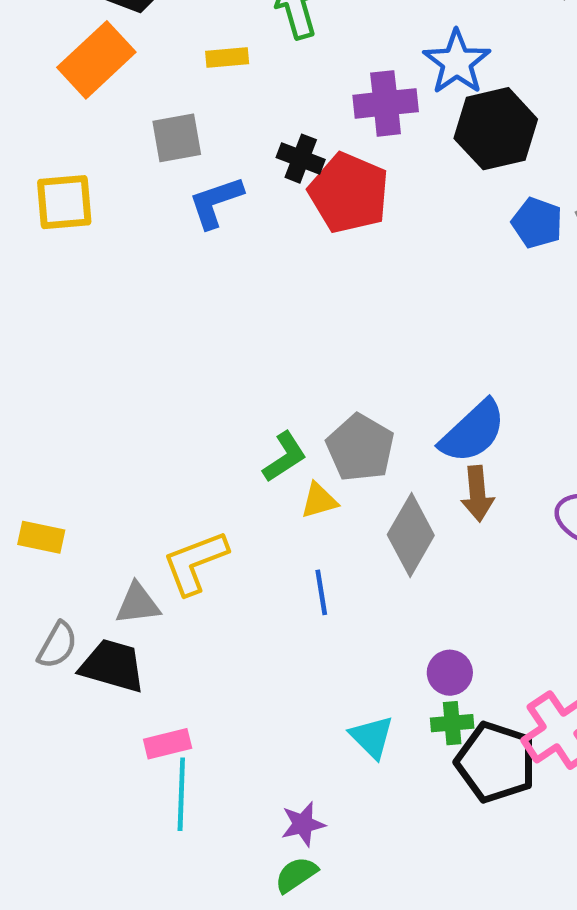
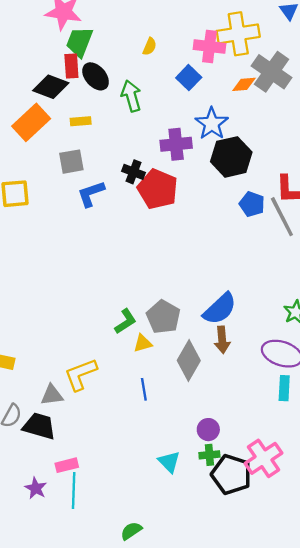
yellow rectangle: (227, 58) -> (81, 121), moved
purple star: (303, 824) -> (36, 488), moved, turned -30

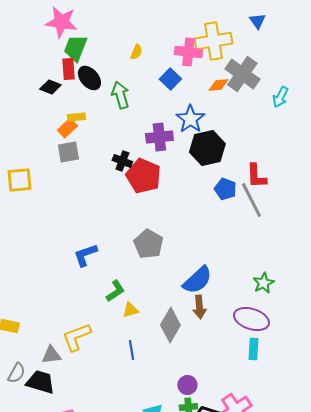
black diamond: (51, 87) -> (50, 87), size x0.7
orange rectangle: (31, 122) -> (67, 128), moved, size x0.6
blue L-shape: (91, 194) -> (85, 255), moved
gray pentagon: (163, 317) -> (148, 244), moved

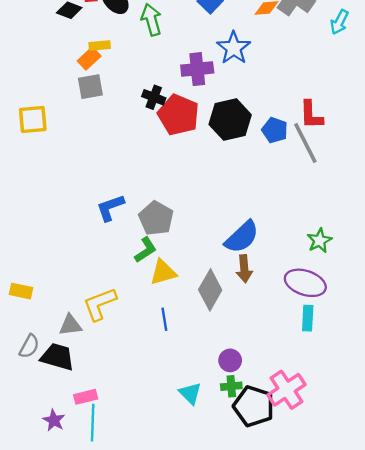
black hexagon: (207, 148) -> (230, 120), moved
gray pentagon: (148, 244) -> (156, 218), moved
yellow triangle: (130, 310) -> (163, 272), size x1.4

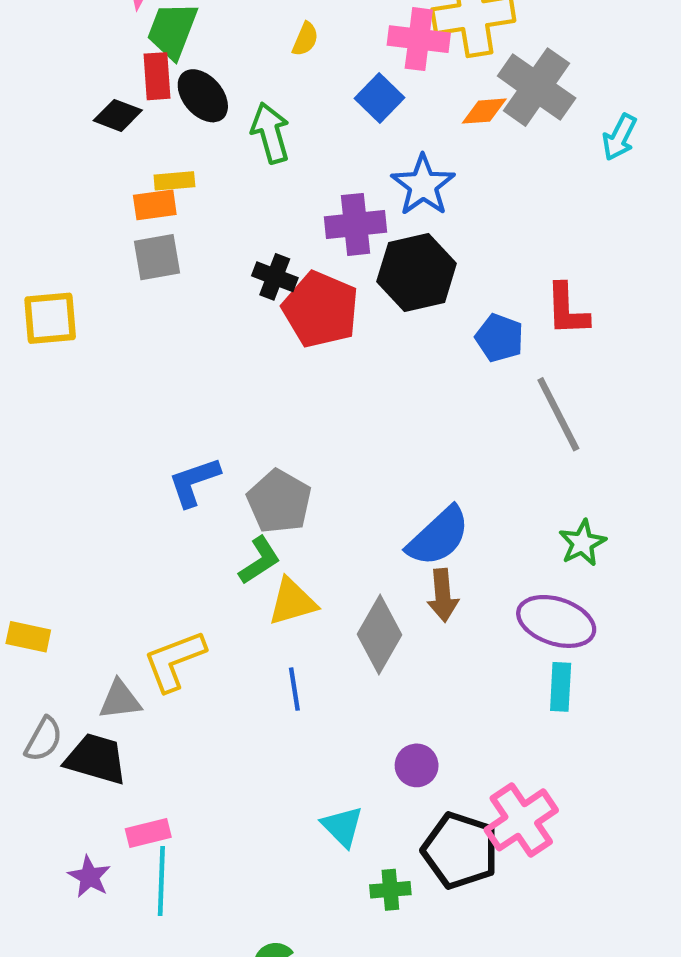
orange rectangle: (89, 58) -> (155, 205), turned 35
black hexagon: (230, 120) -> (417, 272), moved
gray line: (305, 143) -> (558, 414), moved
green cross: (231, 386) -> (390, 890), moved

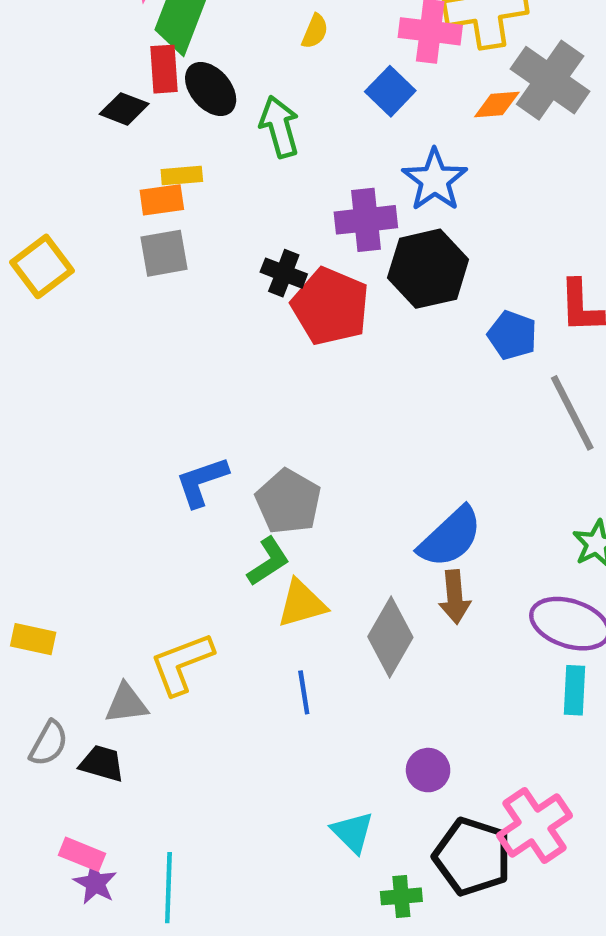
yellow square: (50, 318) -> (42, 266), moved, turned -32
black trapezoid: (96, 759) -> (102, 763), size x0.7
pink rectangle: (148, 833) -> (82, 854), moved, turned 36

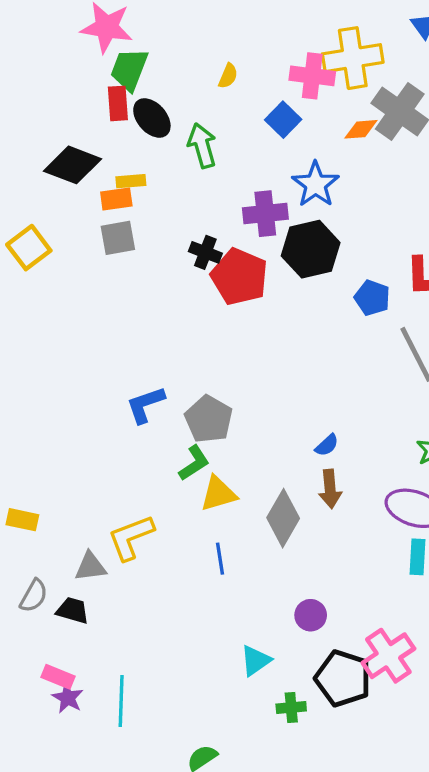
black diamond: (124, 109) -> (73, 165), moved, size x1.6
blue semicircle: (450, 537) -> (327, 445), size x0.5
cyan triangle: (353, 832) -> (256, 661), turned 40

